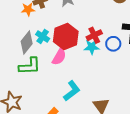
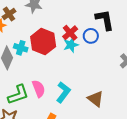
pink semicircle: (59, 57) -> (39, 89), moved, turned -36
green L-shape: (30, 66) -> (18, 95), moved

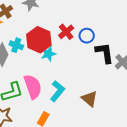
black L-shape: (105, 20) -> (105, 53), moved
cyan star: (71, 45) -> (48, 54), moved
pink semicircle: (39, 89) -> (33, 87), size x1.4

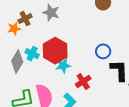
red cross: (66, 32) -> (83, 81), moved

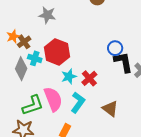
brown cross: (25, 19) -> (24, 42), moved
blue circle: (103, 51) -> (115, 48), moved
cyan star: (63, 65) -> (69, 76), moved

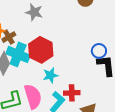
cyan cross: (35, 58) -> (18, 54), size x1.6
red cross: (89, 78) -> (72, 93), moved, turned 35

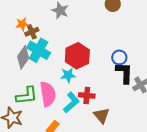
red hexagon: (41, 50) -> (77, 56), moved

